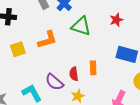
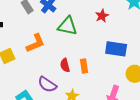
red semicircle: (74, 74) -> (65, 65), moved

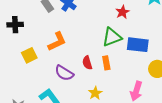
green triangle: (67, 26) -> (112, 37), moved, turned -30
purple semicircle: (47, 84) -> (64, 73), moved

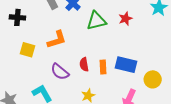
green triangle: (112, 37) -> (96, 21), moved
blue rectangle: (138, 45) -> (126, 65), moved
yellow square: (29, 55) -> (27, 50), turned 35

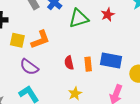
yellow square: (27, 50) -> (17, 40), moved
purple semicircle: (60, 72) -> (29, 67), moved

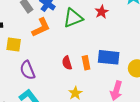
orange L-shape: (40, 40) -> (41, 27), moved
purple semicircle: (29, 67) -> (28, 70), turned 36

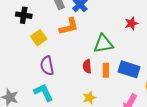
green triangle: (73, 18) -> (103, 44), moved
yellow square: (14, 45) -> (39, 38), turned 35

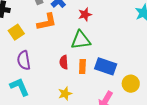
red star: (131, 23) -> (85, 14), moved

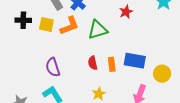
red star: (85, 14) -> (126, 12), moved
yellow square: (16, 32) -> (46, 24), moved, turned -35
green triangle: (81, 40) -> (98, 30), moved

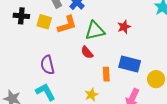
red star: (126, 12) -> (124, 27), moved
red semicircle: (93, 63) -> (87, 52), moved, turned -32
orange rectangle: (112, 64) -> (106, 74), moved

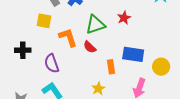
black cross: (21, 16) -> (23, 50), moved
orange L-shape: (67, 25) -> (68, 37), moved, turned -85

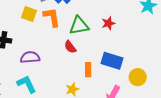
orange L-shape: (68, 37) -> (52, 17), moved
purple semicircle: (52, 63) -> (30, 57), turned 96

